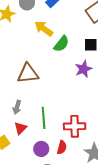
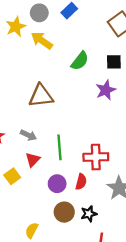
yellow arrow: (44, 29) -> (42, 40), moved
gray arrow: (17, 107) -> (28, 135), turned -80

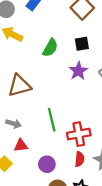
green line: (60, 147) -> (52, 120), moved
red triangle: (33, 160) -> (21, 145), turned 48
red semicircle: (81, 182) -> (80, 159), moved

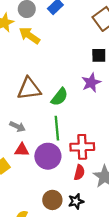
green semicircle: (50, 48) -> (59, 97), moved
purple circle: (47, 164) -> (48, 156), moved, size x1.5

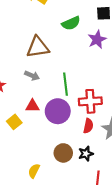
green semicircle: (59, 97) -> (71, 23), moved, turned 30
gray arrow: (17, 127) -> (32, 76), moved

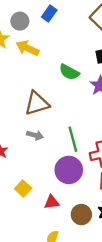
green semicircle: (71, 23) -> (69, 72), turned 60
red triangle: (32, 106) -> (52, 202), moved

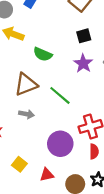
green semicircle: (69, 72) -> (43, 54), moved
green line: (73, 139) -> (60, 95), moved, turned -30

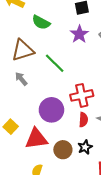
gray arrow: (27, 114) -> (21, 79), turned -144
red triangle: (47, 175) -> (36, 139), size x1.6

